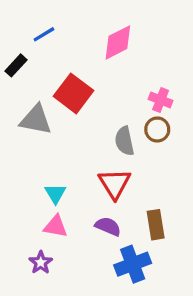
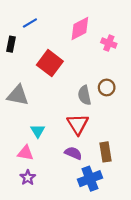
black rectangle: (16, 65) -> (11, 44), turned -32
pink cross: (161, 100) -> (109, 43), moved
gray triangle: (36, 120) -> (18, 95), moved
pink triangle: (55, 226) -> (25, 153), moved

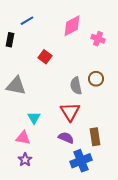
red square: (50, 63) -> (45, 57), size x0.6

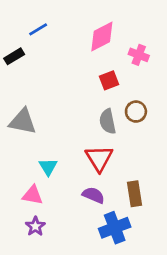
black rectangle: (10, 40) -> (14, 56), turned 48
red square: (45, 57) -> (109, 80), moved, turned 32

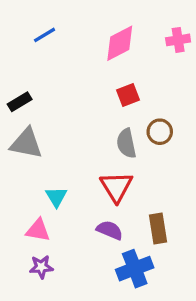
pink cross: (139, 55) -> (178, 40), moved, turned -30
black rectangle: (14, 56) -> (20, 102), moved
purple star: (35, 226) -> (41, 267), turned 30

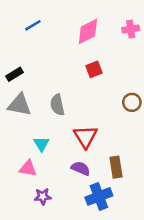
brown circle: (160, 132) -> (132, 102), moved
gray semicircle: (126, 143) -> (57, 105), moved
purple star: (41, 267) -> (43, 196), moved

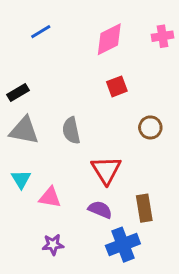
brown circle: (132, 102) -> (150, 127), moved
cyan triangle: (41, 144) -> (21, 179), moved
pink triangle: (28, 168) -> (50, 197), moved

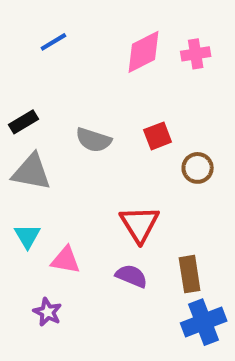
pink cross: (163, 36) -> (196, 54), moved
red square: (117, 86) -> (158, 136), moved
gray semicircle: (71, 131) -> (93, 140), moved, turned -60
purple star: (53, 245) -> (47, 312), moved, turned 30
blue cross: (123, 245) -> (204, 322), moved

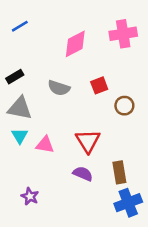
blue line: (53, 42) -> (20, 26), moved
pink diamond: (144, 52) -> (75, 44), moved
pink cross: (196, 54) -> (123, 34), size x1.5
cyan triangle: (27, 236) -> (20, 136), moved
pink triangle: (65, 260) -> (45, 145), moved

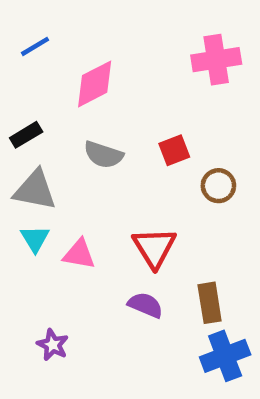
pink diamond: (75, 44) -> (95, 84), moved

